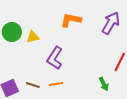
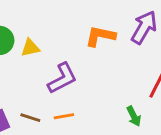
orange L-shape: (71, 20) -> (100, 36), moved
purple L-shape: (55, 58) -> (62, 78), turned -150

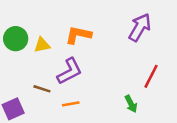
orange L-shape: (100, 36) -> (78, 35), moved
brown line: (30, 118) -> (42, 89), moved

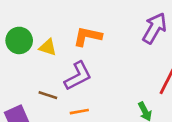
yellow triangle: (42, 45) -> (48, 47), turned 30

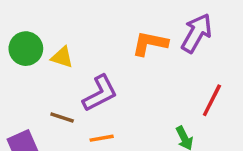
orange L-shape: (88, 36) -> (150, 43), moved

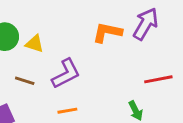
red line: (212, 100) -> (158, 79), turned 52
brown line: (62, 117) -> (25, 81), moved

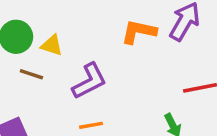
brown line: (25, 81) -> (31, 74), moved

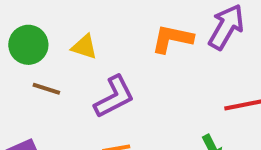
yellow triangle: (52, 45) -> (84, 47), moved

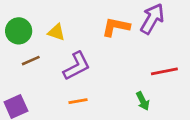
brown line: (46, 89) -> (31, 61), turned -42

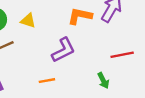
purple L-shape: (77, 66) -> (63, 50), moved

